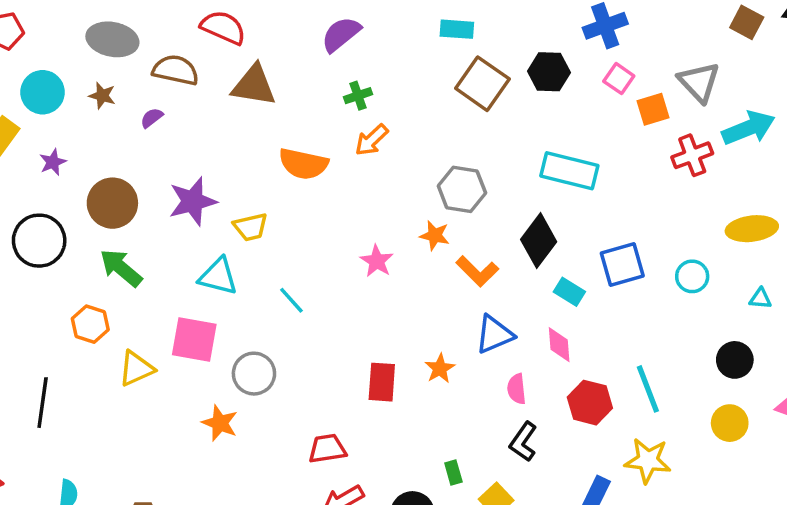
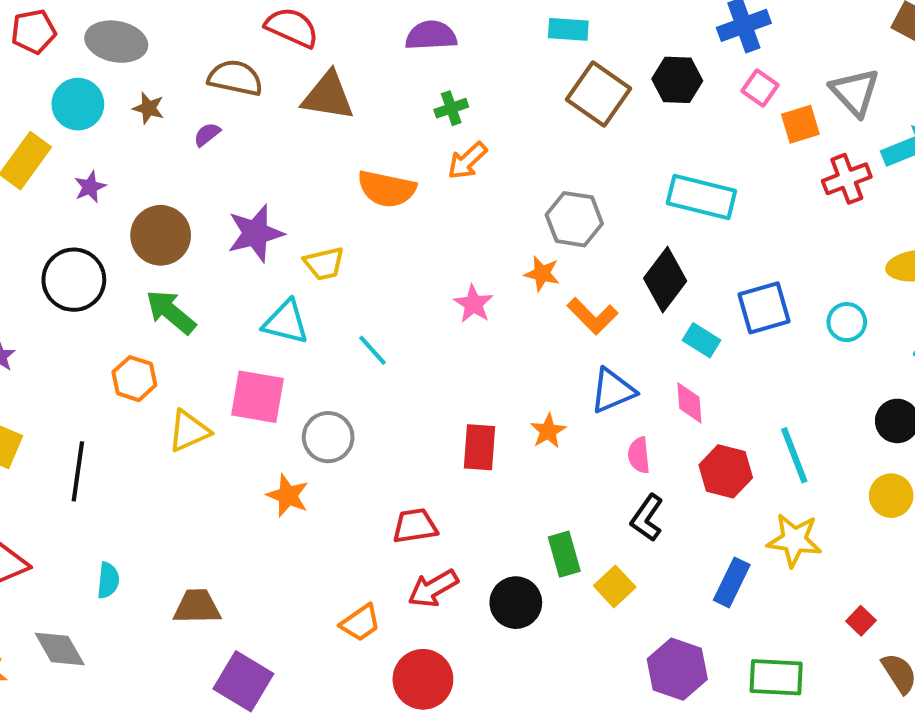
purple semicircle: (341, 34) -> (431, 35), turned 36
gray ellipse: (112, 39) -> (116, 42), moved
green rectangle: (453, 472) -> (564, 554), size x1.5

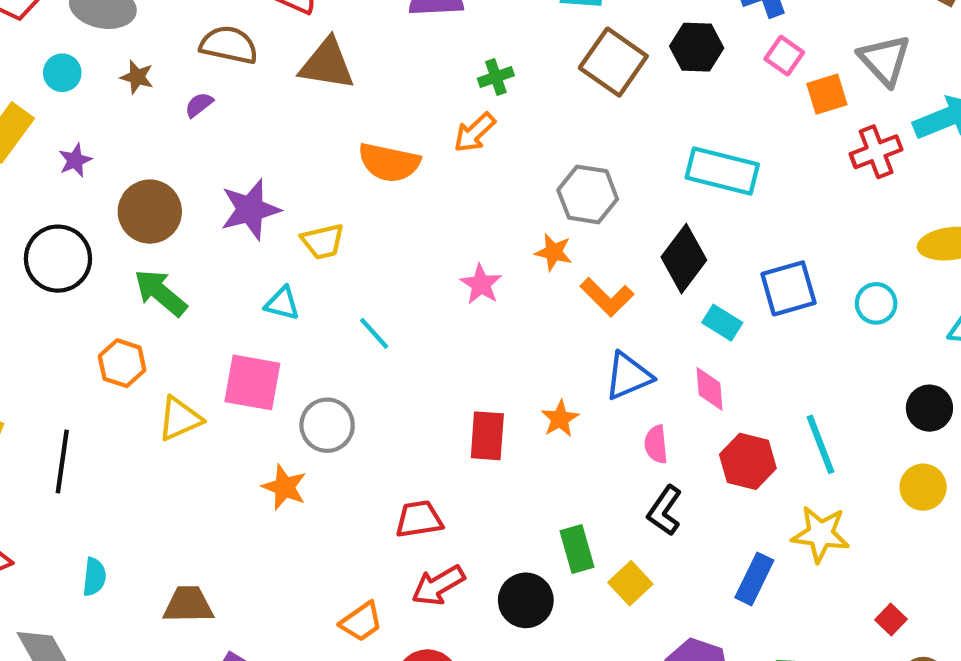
cyan circle: (78, 104) -> (62, 73), size x0.7
green cross: (451, 108) -> (496, 77), moved
cyan triangle: (286, 322) -> (282, 303), size x0.7

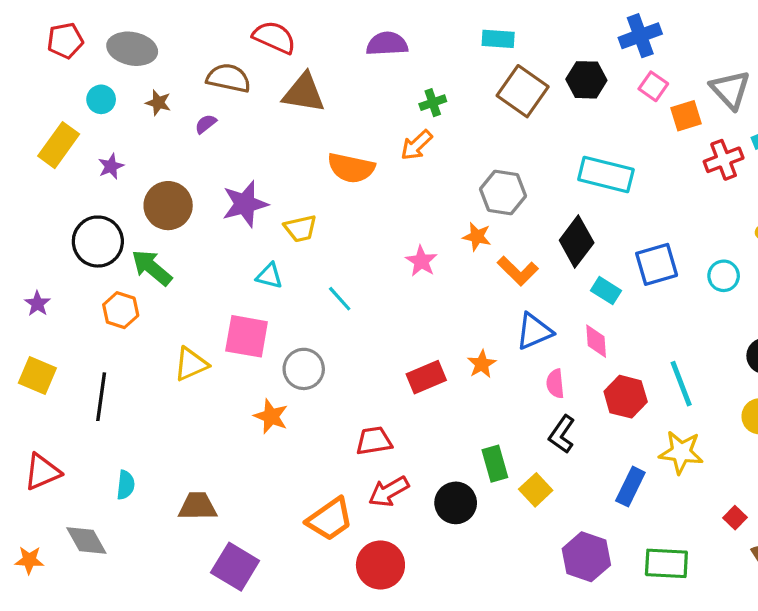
green arrow: (161, 293) -> (152, 268), moved
orange hexagon: (122, 363) -> (121, 310), moved
red rectangle: (487, 436) -> (426, 377), turned 63
orange trapezoid: (361, 622) -> (330, 519), size x1.4

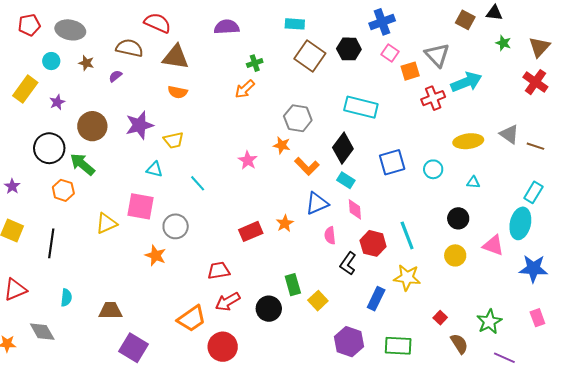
orange semicircle: (351, 168) -> (178, 92), moved, size x0.7
cyan rectangle: (606, 291) -> (346, 180), moved
black L-shape: (562, 434) -> (348, 264), moved

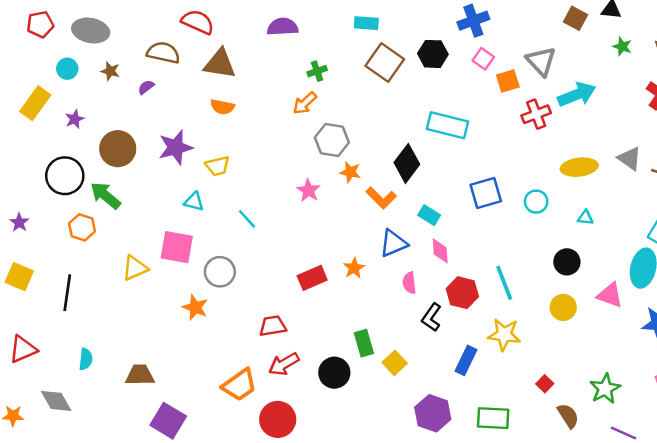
gray hexagon: (298, 118) -> (332, 140), moved
black diamond: (343, 148) -> (407, 163), moved

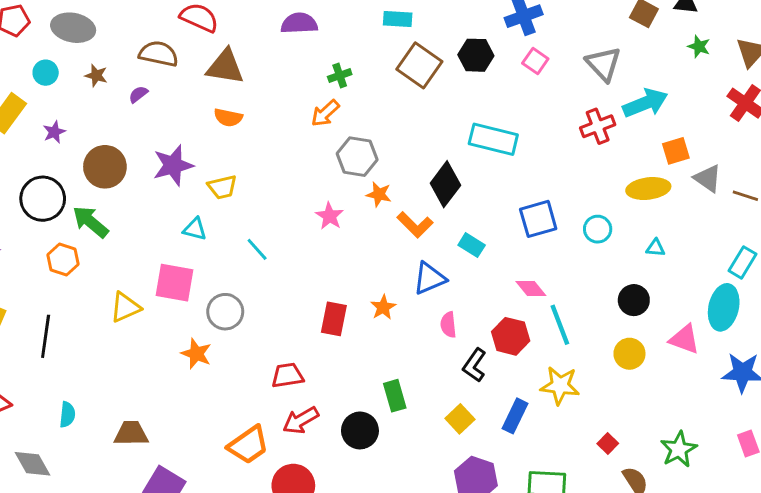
orange square: (508, 81) -> (676, 151), moved
pink diamond: (440, 251) -> (531, 288), moved, turned -35
red rectangle: (312, 278) -> (334, 319), turned -56
yellow square: (395, 363) -> (460, 419), moved

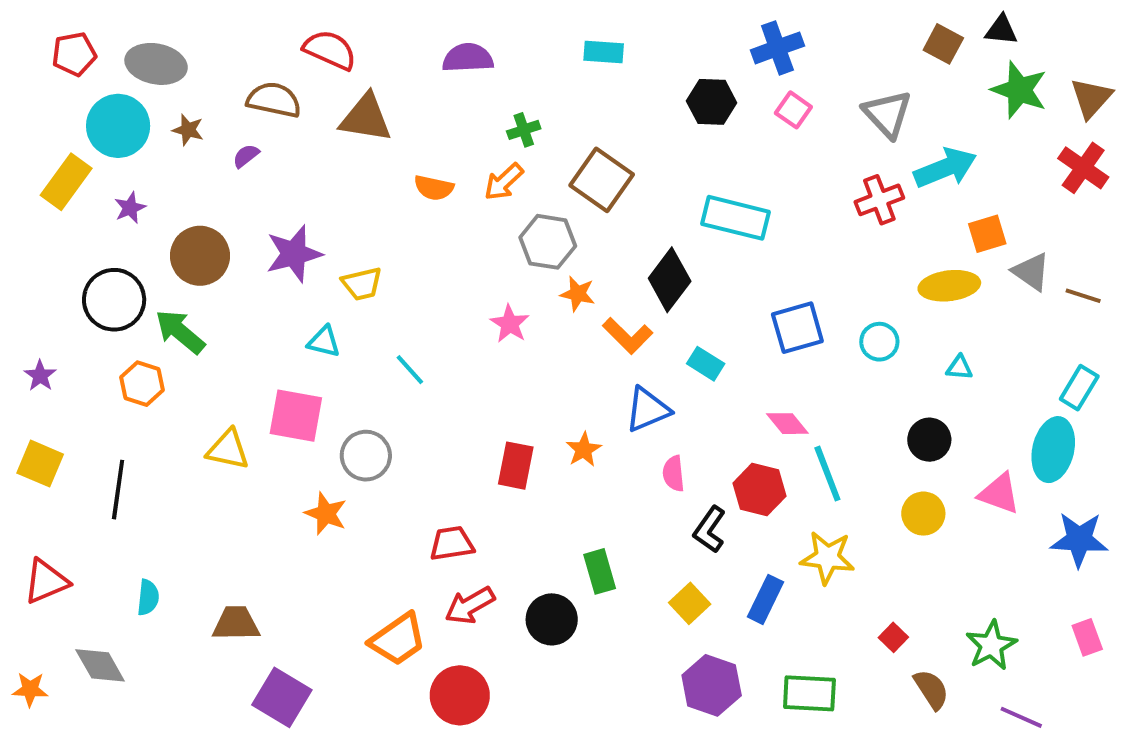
green star: (699, 47) -> (1019, 90), size x1.8
brown square: (419, 65) -> (602, 180), moved
cyan circle: (46, 73) -> (118, 126), size x1.8
orange semicircle: (228, 118) -> (434, 188), moved
yellow triangle: (125, 307) -> (228, 450), turned 36

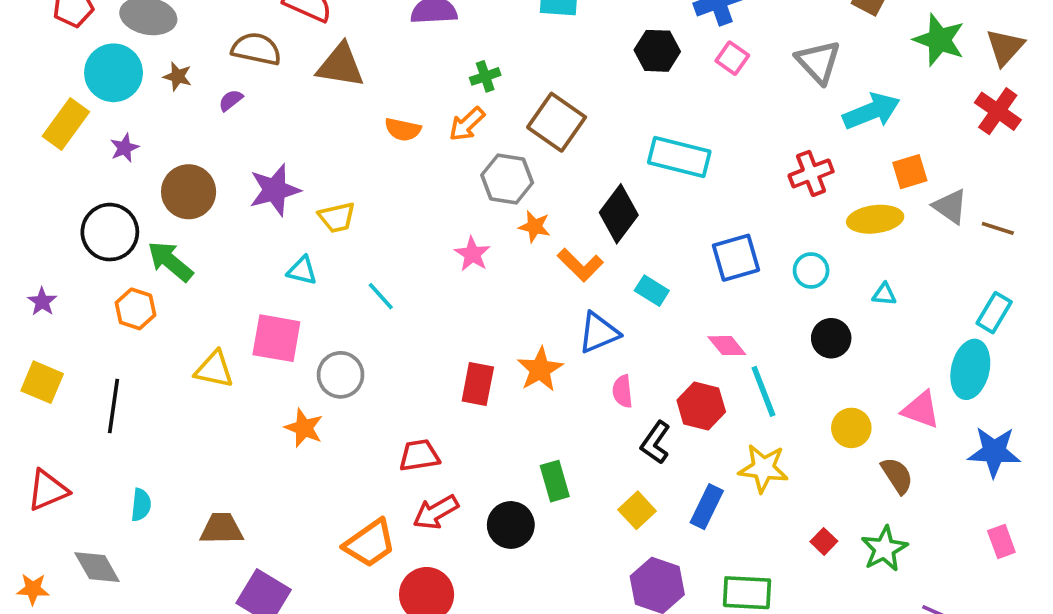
red cross: (879, 200) -> (811, 173), moved
black circle: (929, 440) -> (831, 338), moved
orange star: (584, 450) -> (540, 369), size x1.4
green star: (991, 645) -> (884, 549), moved
brown semicircle: (931, 689) -> (897, 476), moved

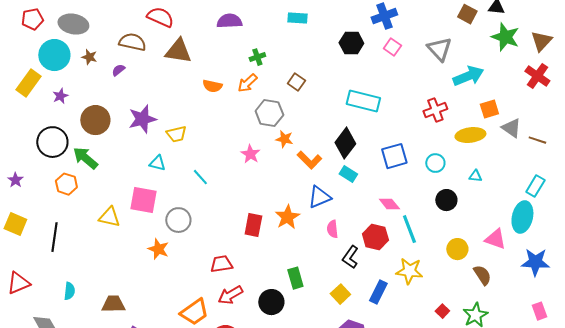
brown square: (557, 122) -> (296, 82), size x0.6
black diamond: (619, 214) -> (345, 143), moved

